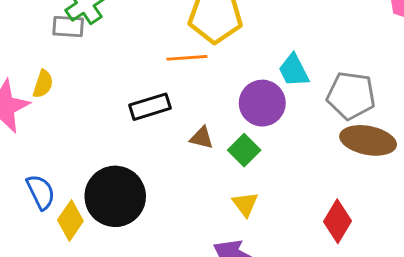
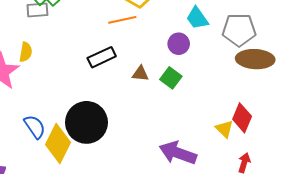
purple circle: (262, 103) -> (179, 44), size x0.7
yellow triangle: (245, 204) -> (224, 129), moved
yellow diamond: (70, 221) -> (58, 143), size x1.4

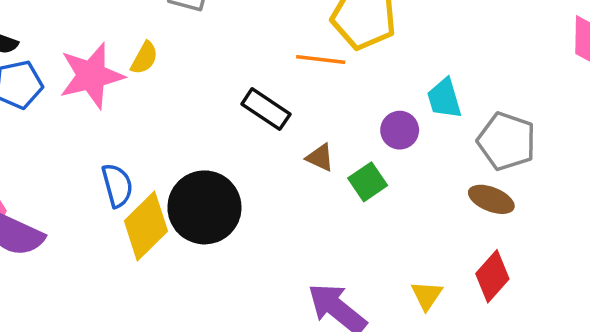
black rectangle: (102, 57) -> (266, 109), turned 40
brown ellipse: (255, 59) -> (491, 199), moved, size x0.7
red diamond: (242, 118) -> (492, 276), moved

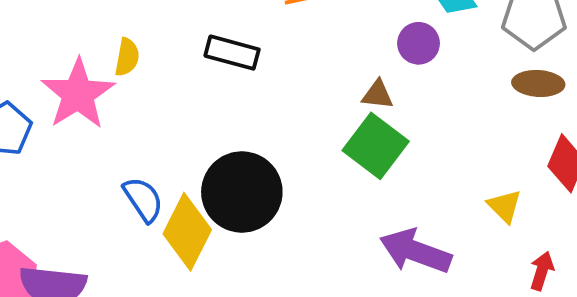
black rectangle: (266, 109) -> (232, 53), moved
brown triangle: (320, 158) -> (378, 95), moved
green square: (368, 182) -> (376, 146), moved, size x1.5

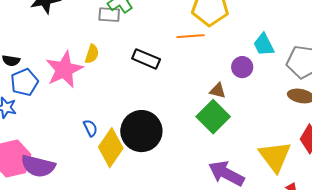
blue semicircle: (143, 199) -> (90, 128), size x0.7
yellow triangle: (504, 206) -> (275, 156), size x1.8

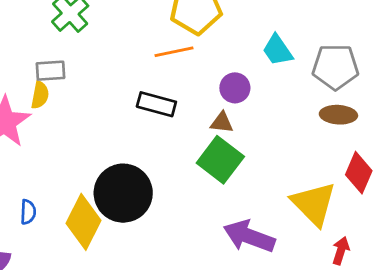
gray rectangle: (109, 15) -> (50, 71), moved
black rectangle: (146, 59) -> (156, 104), moved
purple circle: (242, 67) -> (235, 88), moved
blue semicircle: (90, 128) -> (28, 212), moved, turned 36

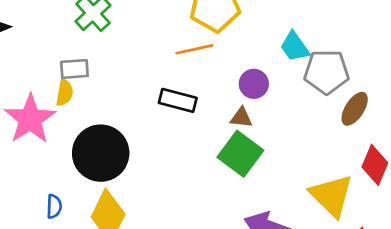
gray pentagon: (335, 67) -> (326, 72), moved
brown ellipse: (338, 115) -> (355, 109), turned -60
black circle: (123, 193) -> (101, 153), moved

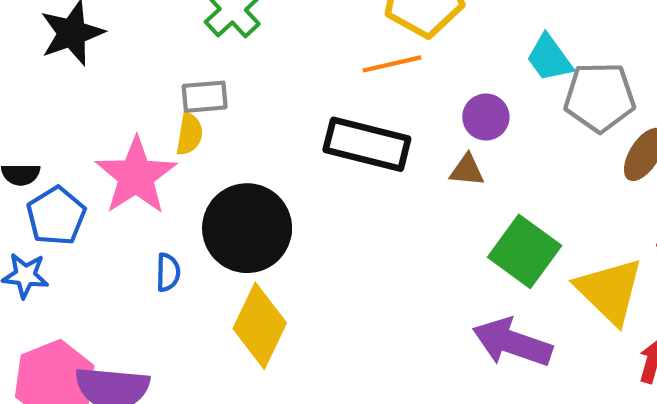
black rectangle: (178, 100) -> (367, 144), size x1.4
green square: (240, 154) -> (525, 251), moved
blue semicircle: (54, 206) -> (168, 272), moved

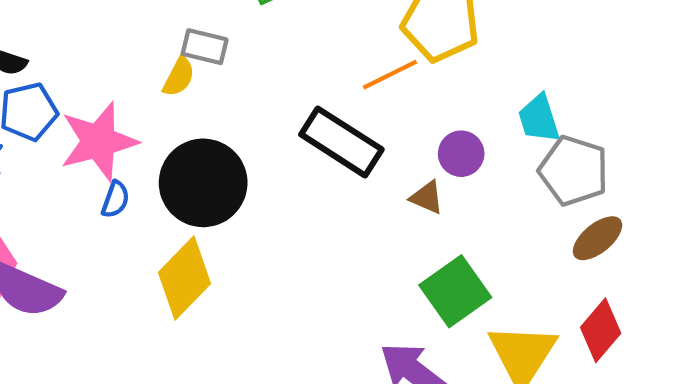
orange line: (392, 64) -> (390, 75), turned -32
pink star: (136, 176) -> (99, 141), moved

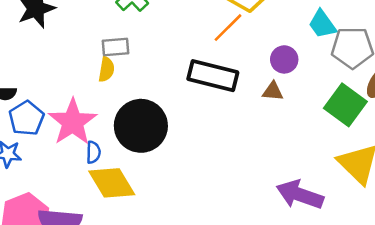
yellow diamond: (184, 278) -> (112, 183), moved, turned -57
green square: (455, 291) -> (345, 105), moved

